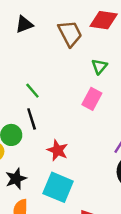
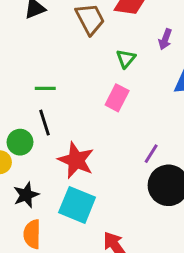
green line: (32, 91) -> (45, 88), turned -49
red star: (57, 150) -> (76, 160), size x1.4

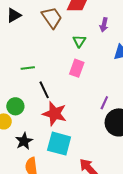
black line: (44, 123) -> (44, 90), moved

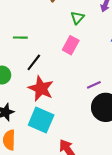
black line: (44, 90) -> (34, 62), turned 54
purple line: (104, 103) -> (94, 85), turned 32

